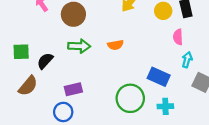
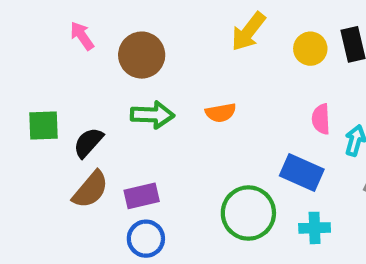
pink semicircle: (178, 37) -> (321, 119), moved
brown semicircle: (28, 86) -> (90, 190), moved
blue circle: (63, 112) -> (146, 239), moved

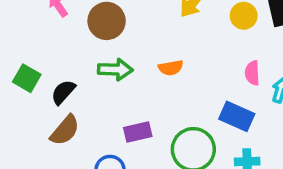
green square: (43, 125) -> (27, 78), turned 32
purple rectangle: (142, 196) -> (138, 132), moved

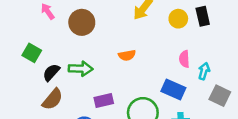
green arrow: (115, 70) -> (81, 69), moved
green square: (27, 78) -> (32, 53), moved

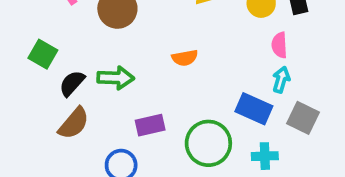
pink semicircle: (184, 59) -> (279, 45), moved
cyan arrow: (204, 71) -> (281, 80), moved
gray square: (220, 96) -> (303, 118), moved

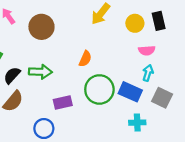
pink semicircle: (279, 45) -> (147, 50), turned -91
orange semicircle: (185, 58) -> (85, 59), turned -56
green circle: (208, 143) -> (99, 89), moved

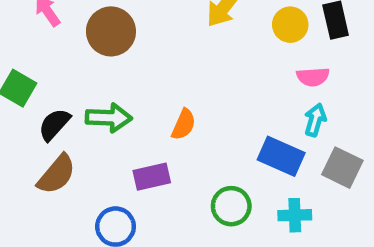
orange semicircle: (85, 59) -> (184, 124), moved
green circle: (99, 89) -> (231, 206), moved, size x0.7

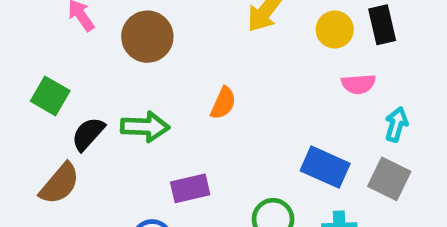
cyan arrow: (315, 120) -> (396, 124), moved
orange semicircle: (184, 124) -> (223, 103), moved
brown semicircle: (57, 174) -> (60, 184), moved

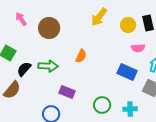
blue rectangle: (325, 167) -> (127, 72), moved
purple rectangle: (190, 188) -> (67, 92), turned 35

